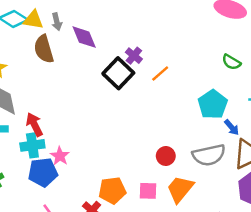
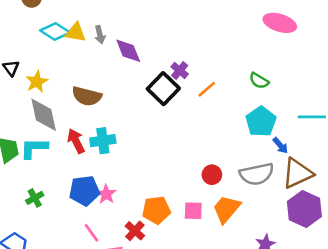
brown semicircle: (44, 49) -> (87, 96), moved, turned -60
green semicircle: (231, 62) -> (259, 81), moved
cyan cross: (32, 145) -> (103, 141), moved
pink star: (60, 156) -> (106, 194), moved

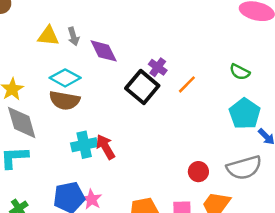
cyan diamond: (55, 32) -> (65, 78), moved
red arrow: (76, 141) -> (105, 147), moved

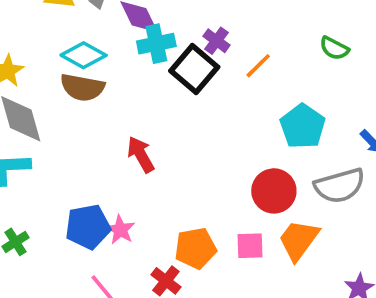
cyan pentagon: (245, 114) -> (303, 126), moved
cyan cross: (84, 145) -> (156, 44), moved
red circle: (198, 172) -> (274, 191), size x1.5

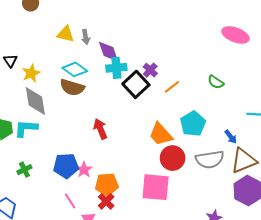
orange trapezoid: (299, 240) -> (161, 134), moved, turned -85
pink square: (250, 246) -> (156, 187), size x1.8
orange pentagon: (195, 248) -> (107, 184), moved

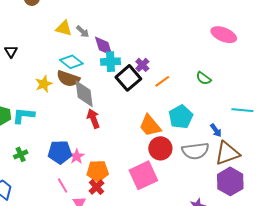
gray arrow: (86, 37) -> (83, 32), turned -40
yellow star: (31, 73) -> (44, 84), moved
gray diamond: (35, 101) -> (84, 94), moved
pink square: (156, 187) -> (143, 175), turned -32

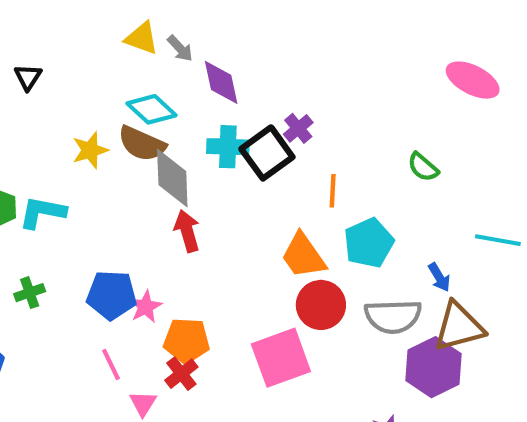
cyan cross: (111, 62) -> (228, 147), moved
orange line: (162, 81) -> (333, 191), moved, turned -56
purple hexagon: (230, 181) -> (433, 367), moved

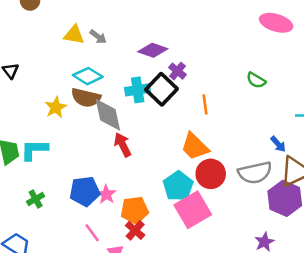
purple diamond: (221, 82) -> (153, 50), moved, turned -48
cyan pentagon: (369, 243) -> (178, 186), moved

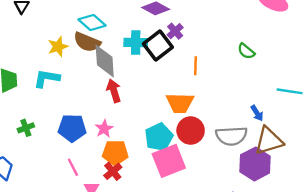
orange trapezoid: (195, 146) -> (180, 103), turned -52
cyan L-shape: (34, 150) -> (47, 78), moved
pink star: (106, 194) -> (104, 129), moved

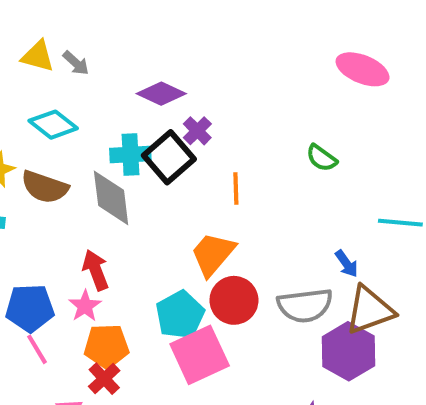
brown semicircle: (87, 42) -> (45, 187), moved
gray diamond: (105, 61) -> (111, 198), moved
red arrow: (114, 91) -> (96, 270), moved
orange trapezoid: (180, 103) -> (213, 254), turned 132
pink line: (73, 167) -> (37, 349), moved

